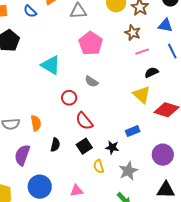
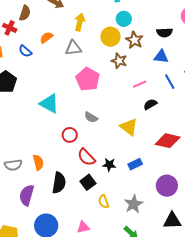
brown star: (133, 33) -> (119, 61), moved
yellow triangle: (142, 95) -> (129, 127), moved
black semicircle: (55, 145) -> (59, 183), size x1.5
black star: (112, 147) -> (109, 165), moved

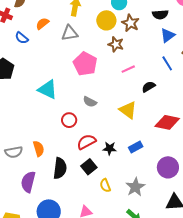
blue triangle: (161, 57) -> (168, 35), moved, turned -42
pink line: (140, 84) -> (128, 69), moved
red semicircle: (86, 157) -> (87, 142), turned 108

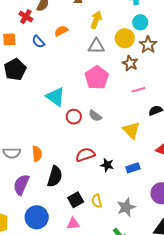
gray triangle: (70, 33) -> (96, 46), moved
red circle: (69, 120) -> (74, 117), moved
black square: (89, 167) -> (76, 200), moved

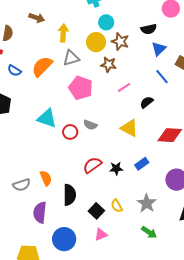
orange semicircle: (61, 31) -> (42, 66), moved, size x1.6

